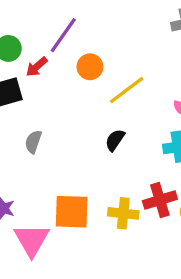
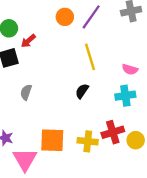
purple line: (63, 35) -> (91, 17), moved
orange circle: (90, 67) -> (65, 17), moved
yellow line: (127, 90) -> (90, 57), turned -70

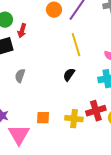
red arrow: (28, 41) -> (22, 31), turned -32
orange square: (52, 140) -> (43, 118), size x0.6

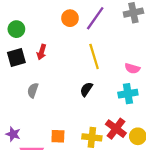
red arrow: (22, 31) -> (42, 52), moved
red cross: (96, 111) -> (116, 129), turned -36

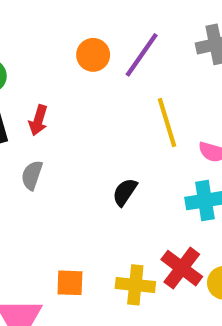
yellow line: (94, 56) -> (167, 122), moved
gray semicircle: (33, 90) -> (32, 175), moved

